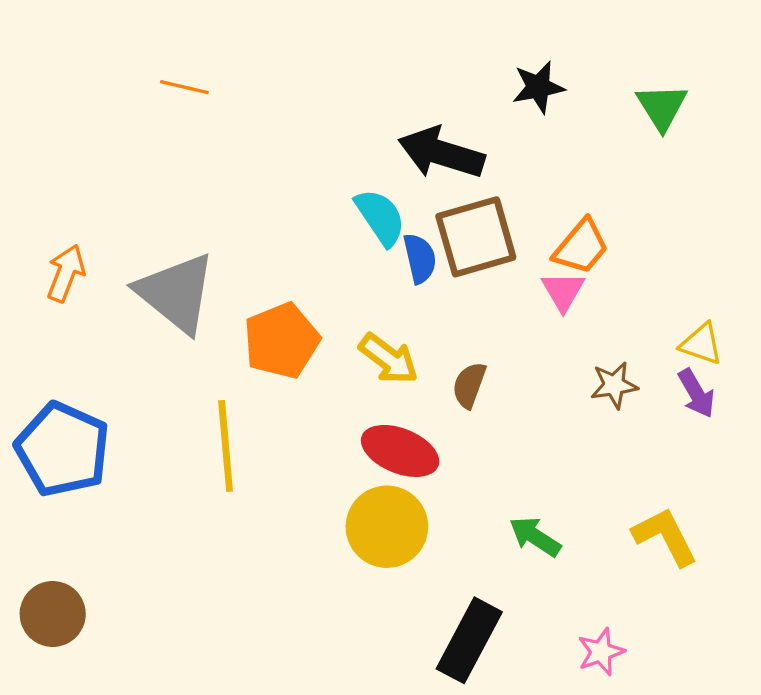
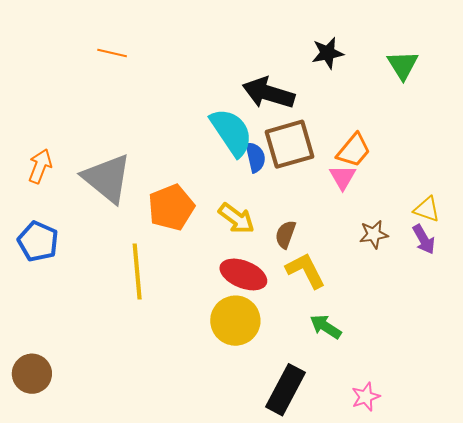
cyan semicircle: (380, 217) -> (231, 132), size x1.4
blue pentagon: (63, 449) -> (38, 241), moved, size x0.7
yellow L-shape: (665, 537) -> (306, 270), moved

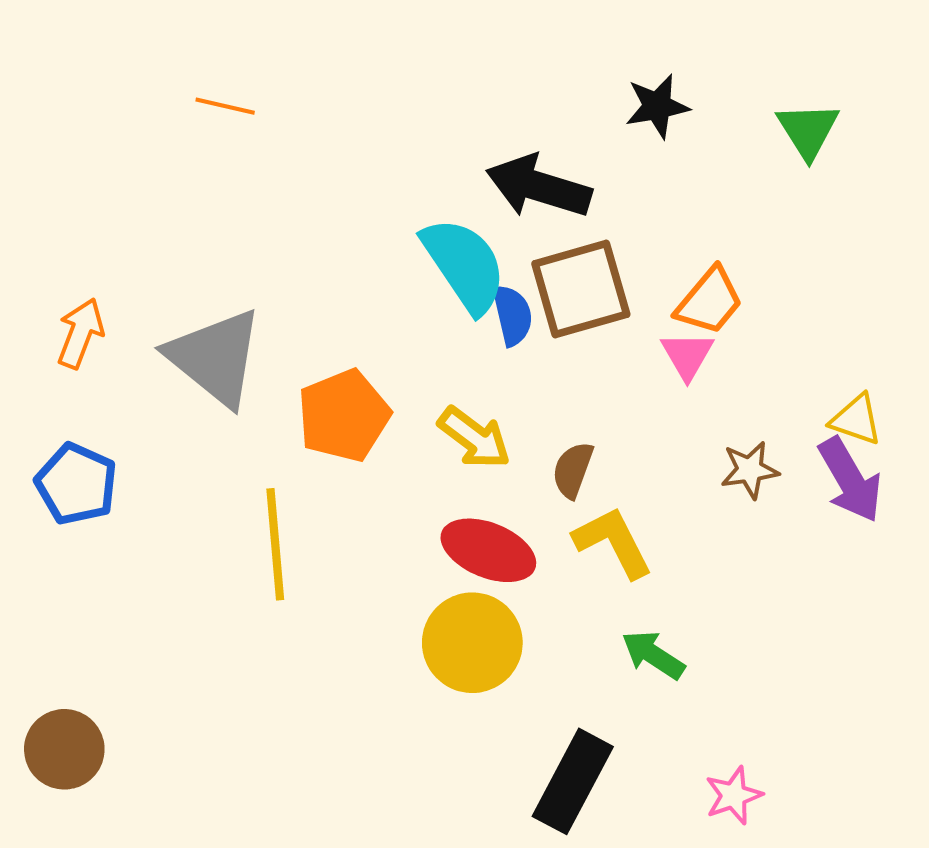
purple arrow: (424, 239) -> (850, 480), size x1.4

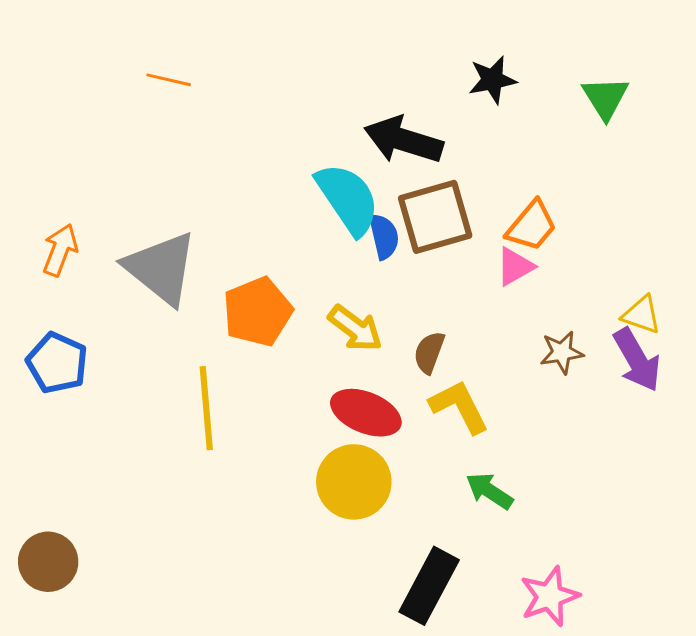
pink triangle: (687, 355) -> (515, 267), turned 30
pink star: (734, 795) -> (550, 596), size x1.4

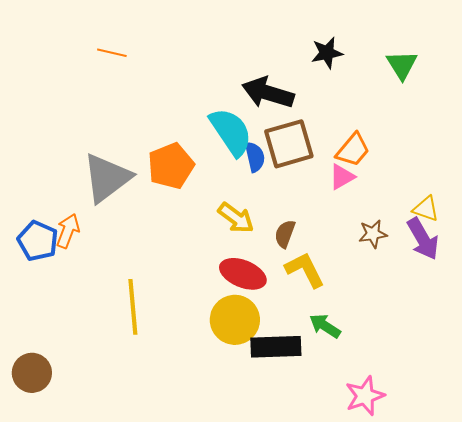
orange arrow: (60, 250) -> (68, 231), moved
gray triangle: (161, 268) -> (107, 178), turned 44
orange pentagon: (257, 312) -> (171, 166), moved
yellow line: (206, 408) -> (133, 307), moved
black rectangle: (429, 586) -> (276, 347), moved, turned 60

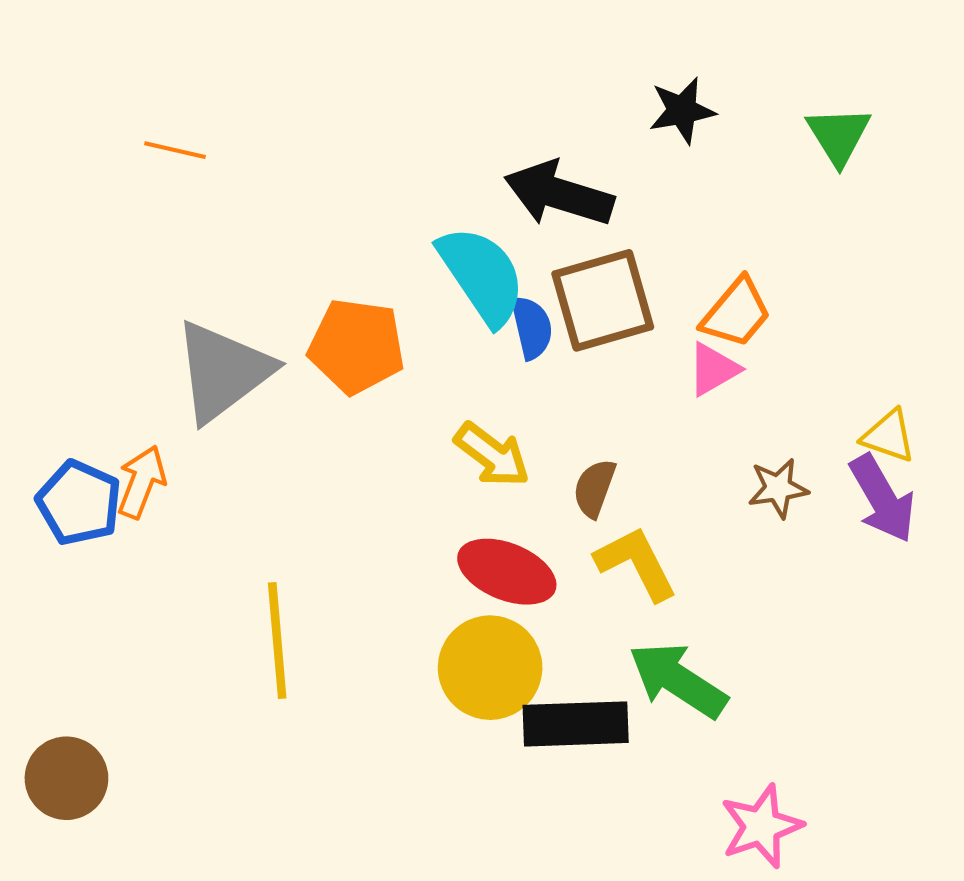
orange line: (112, 53) -> (175, 150), moved
orange pentagon: (171, 166) -> (357, 346), turned 30
green arrow: (325, 326) -> (678, 680), size x1.5

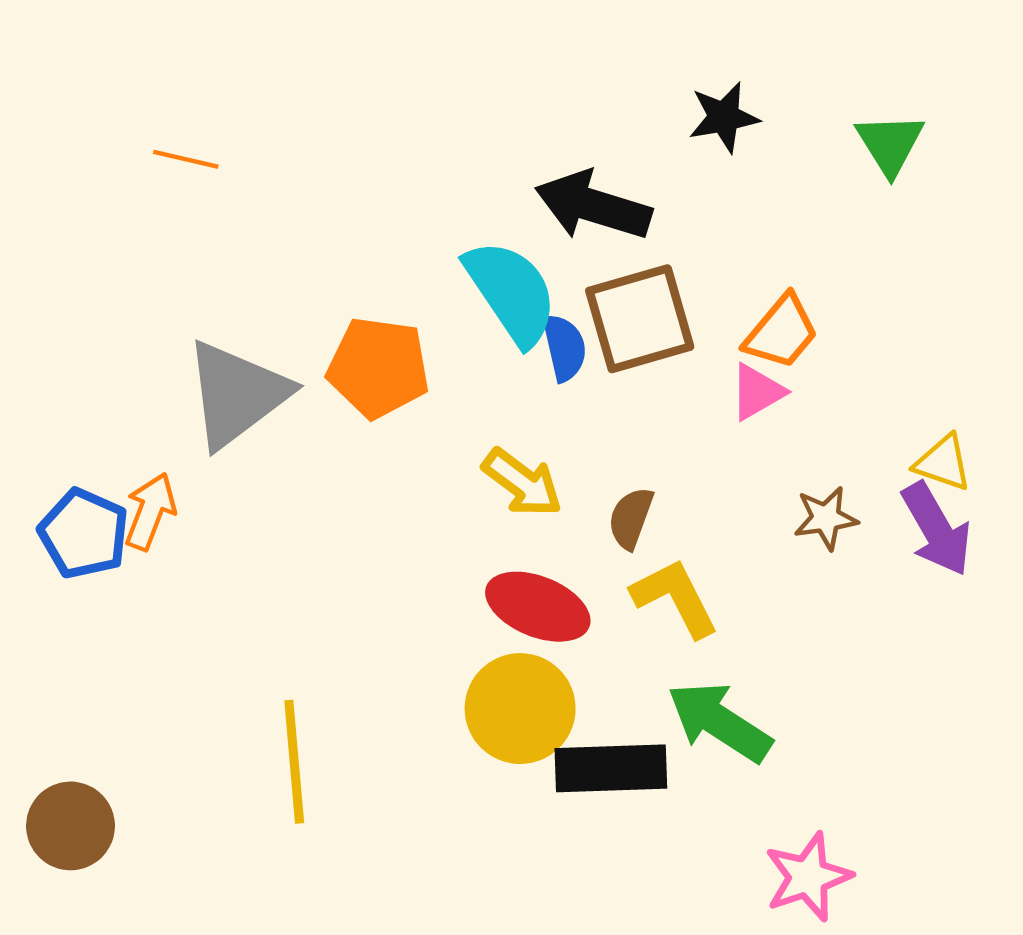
yellow line: (277, 640) -> (294, 762), moved

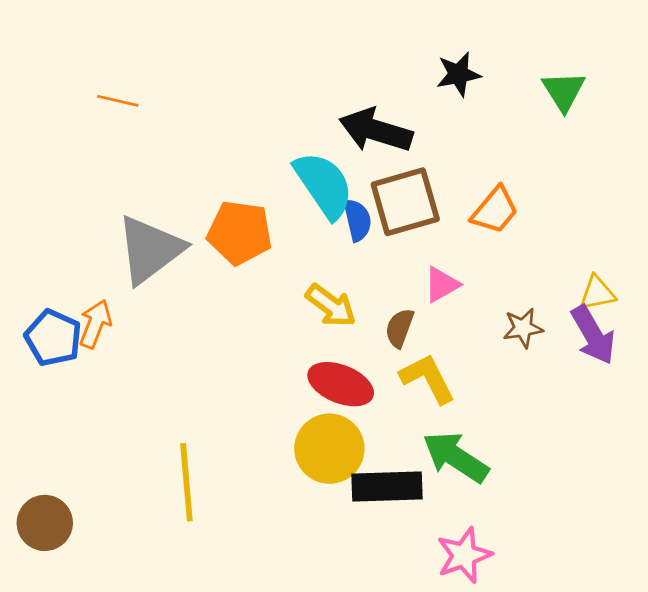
pink triangle: (757, 392) -> (442, 285), moved
yellow triangle: (943, 463) -> (597, 293), turned -30
pink star: (808, 877) -> (464, 555), moved

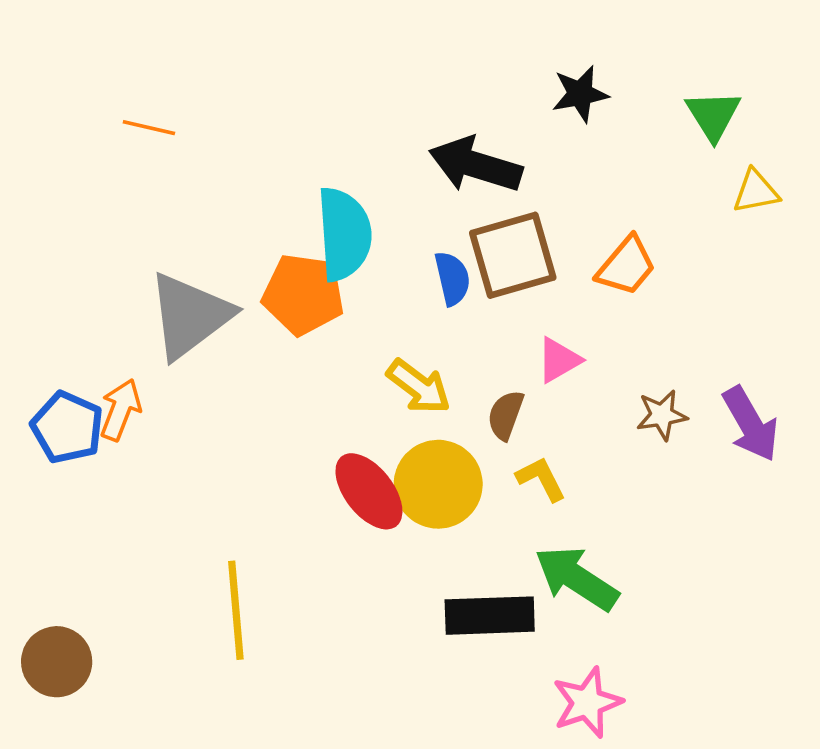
cyan semicircle: (324, 185) -> (344, 234), moved, turned 30
yellow triangle: (597, 293) -> (756, 191), moved
yellow L-shape: (428, 379) -> (541, 479), size x0.7
red ellipse: (341, 384) -> (369, 491), moved, turned 30
yellow circle: (329, 449) -> (438, 484), moved

